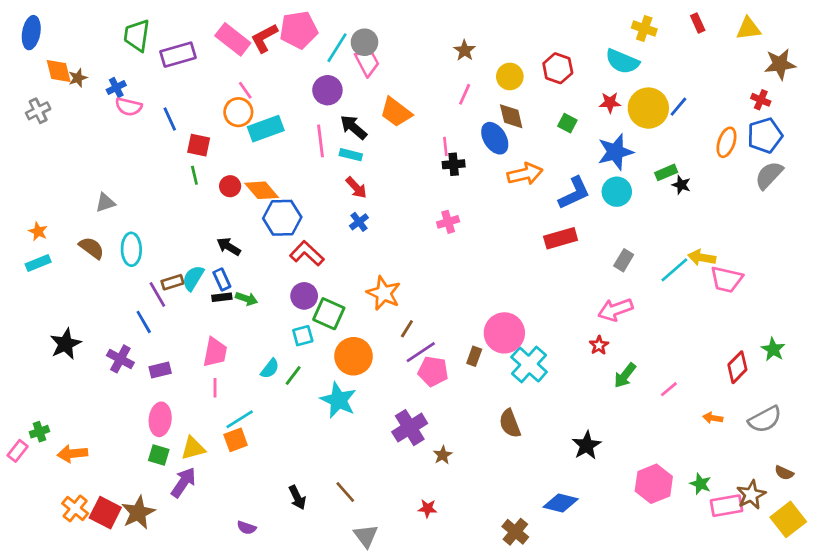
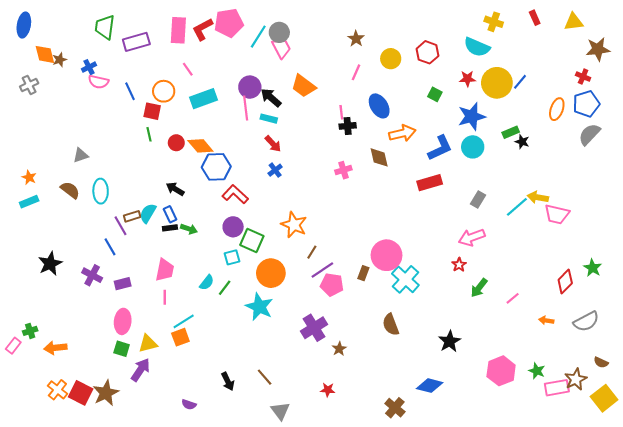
pink rectangle: (233, 39) -> (178, 30), turned 55
purple circle: (327, 90) -> (250, 87), moved
orange circle: (238, 112) -> (164, 91), moved
brown diamond: (511, 116) -> (379, 157), moved

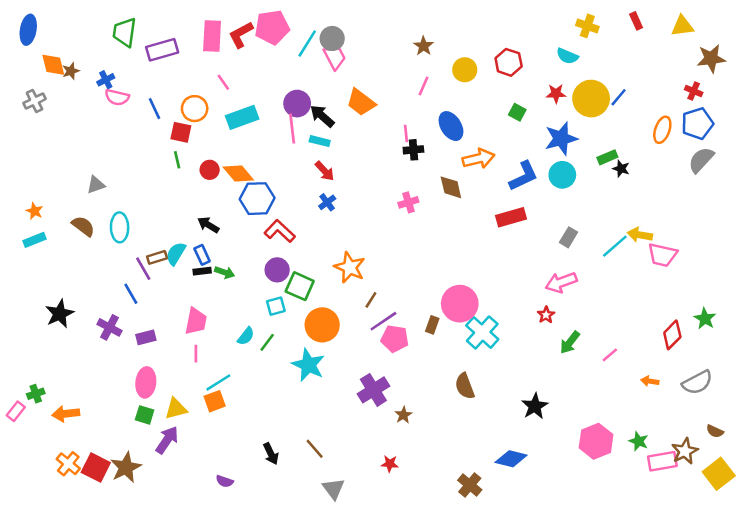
cyan semicircle: (477, 47) -> (567, 56), size x0.7

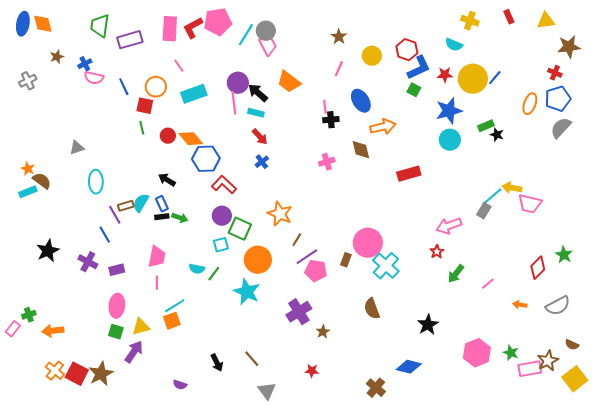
orange diamond: (53, 65) -> (43, 24), moved
blue L-shape: (524, 176) -> (419, 68), moved
brown semicircle: (83, 226) -> (42, 181), moved
gray rectangle: (569, 237) -> (484, 211), moved
cyan semicircle: (246, 336) -> (197, 269), turned 63

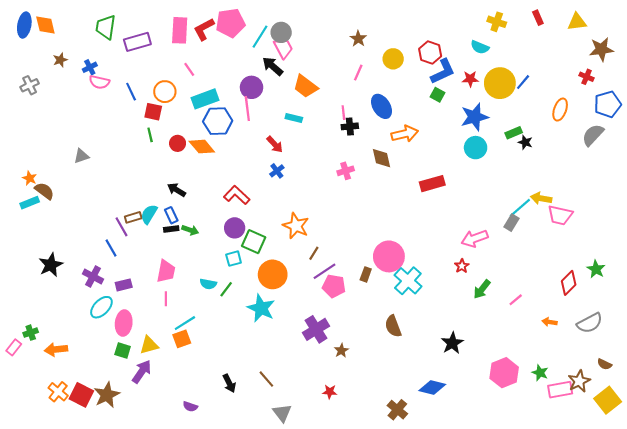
black arrow: (258, 93) -> (273, 66), moved
blue pentagon: (558, 99) -> (608, 104), moved
cyan rectangle: (256, 113) -> (294, 118), moved
blue hexagon: (206, 159) -> (218, 121), moved
cyan ellipse: (96, 182) -> (101, 307), moved, turned 45

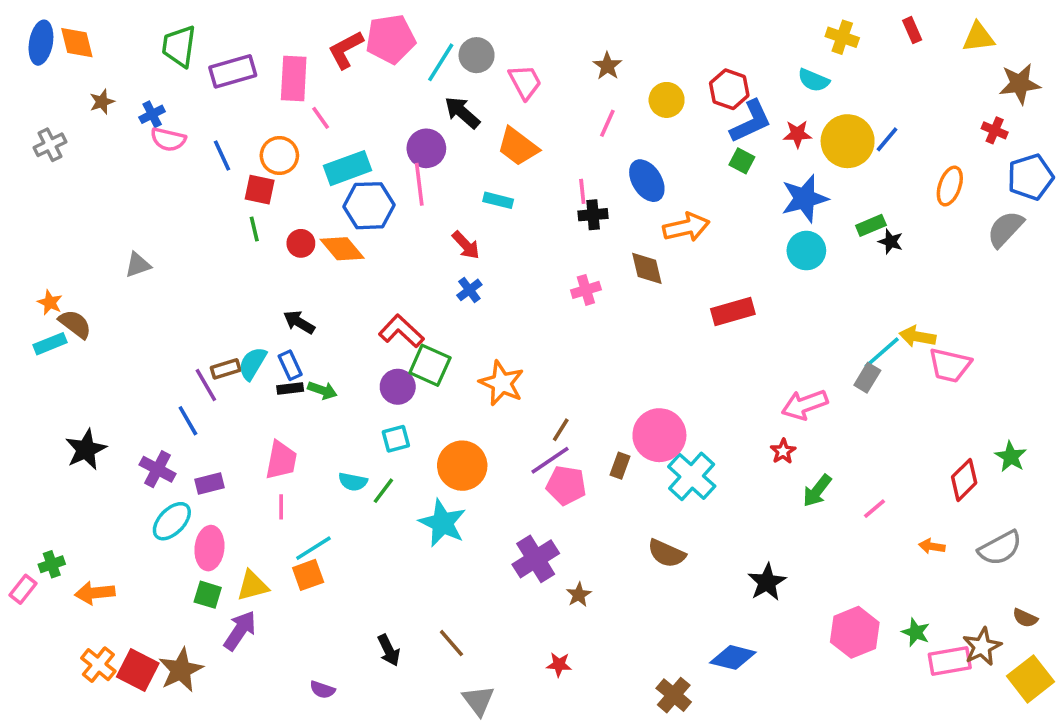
pink rectangle: (180, 30) -> (294, 78), moved
pink trapezoid: (283, 48) -> (525, 82), moved
green square: (254, 242) -> (430, 365), moved
brown line: (314, 253) -> (561, 430), moved
brown semicircle: (393, 326) -> (667, 553), turned -45

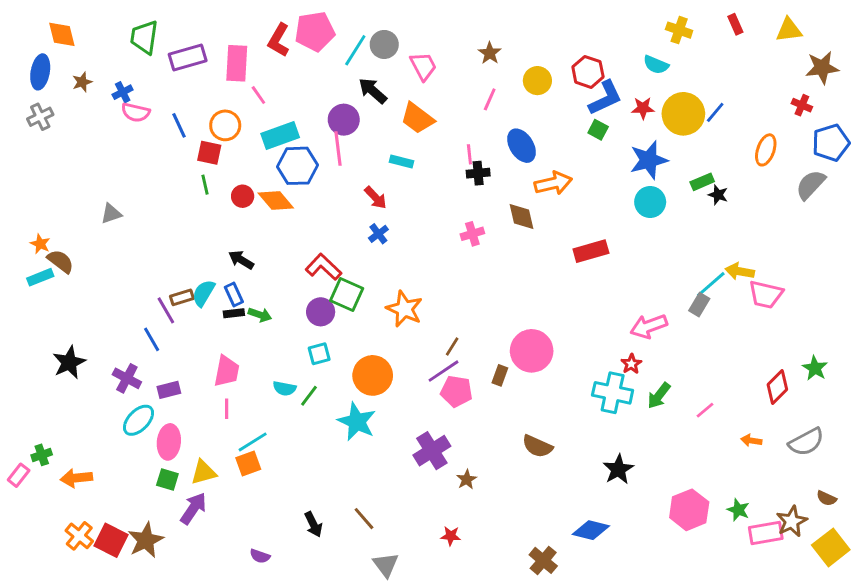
blue ellipse: (41, 43) -> (40, 72), moved
red L-shape: (346, 50) -> (279, 40), turned -32
cyan cross: (692, 476) -> (613, 393), moved, turned -30

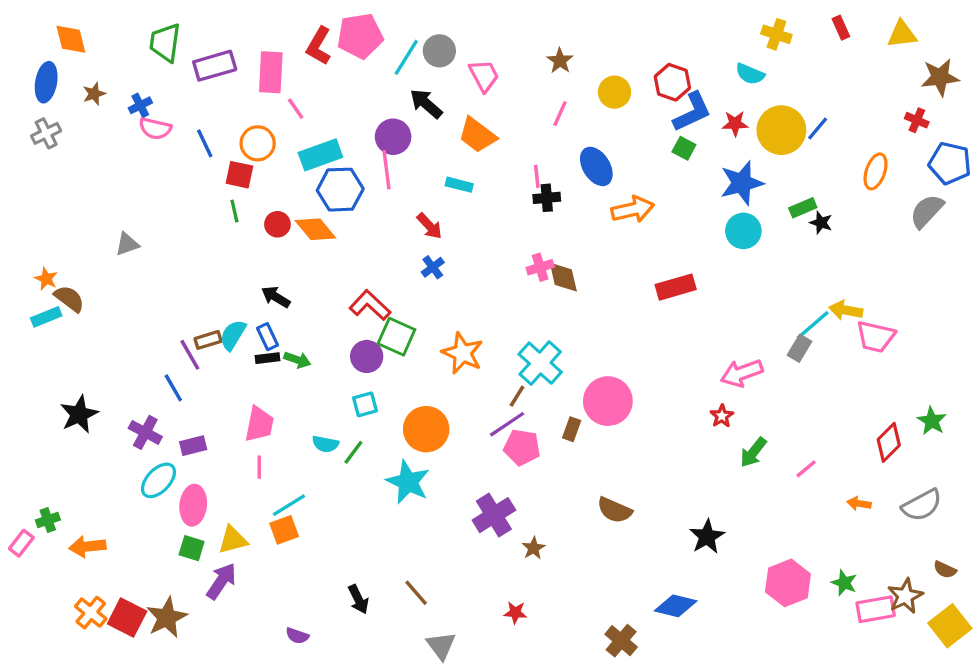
blue pentagon: (831, 143) -> (950, 163), turned 30
brown diamond: (522, 216) -> (563, 277), moved
cyan cross: (613, 393) -> (540, 363), moved, turned 30

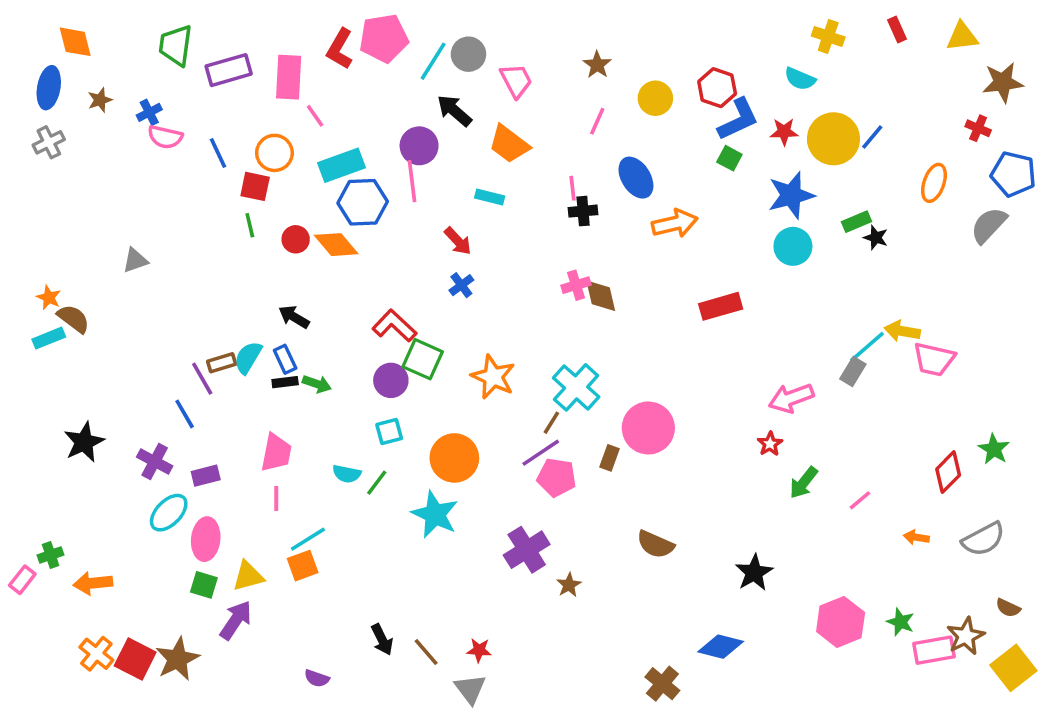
brown line: (416, 593) -> (426, 652), moved
red star: (515, 613) -> (479, 650), moved

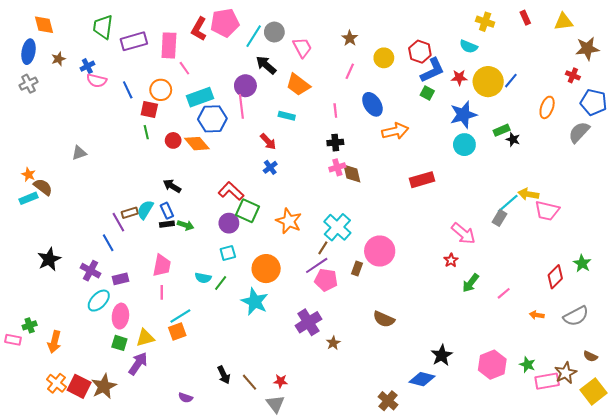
black cross: (583, 211) -> (335, 143), moved
pink arrow: (791, 398) -> (463, 233), turned -120
black star: (754, 573) -> (442, 355), moved
pink rectangle: (22, 580) -> (13, 340), turned 63
orange arrow: (93, 583) -> (54, 342), turned -70

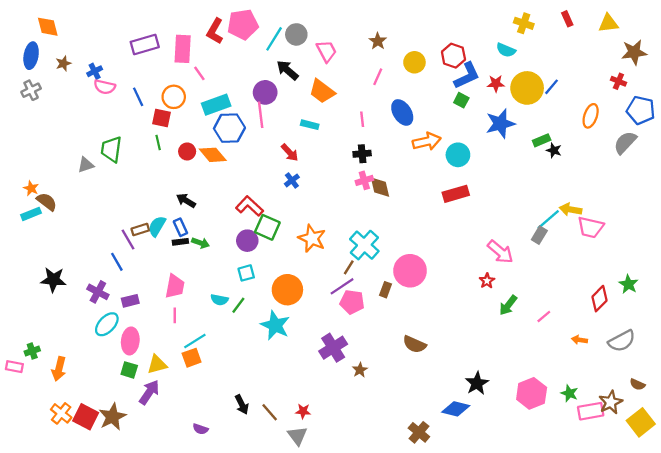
green trapezoid: (103, 27) -> (111, 149), moved
cyan circle: (464, 145) -> (458, 155), moved
black star: (49, 259) -> (53, 280), turned 30

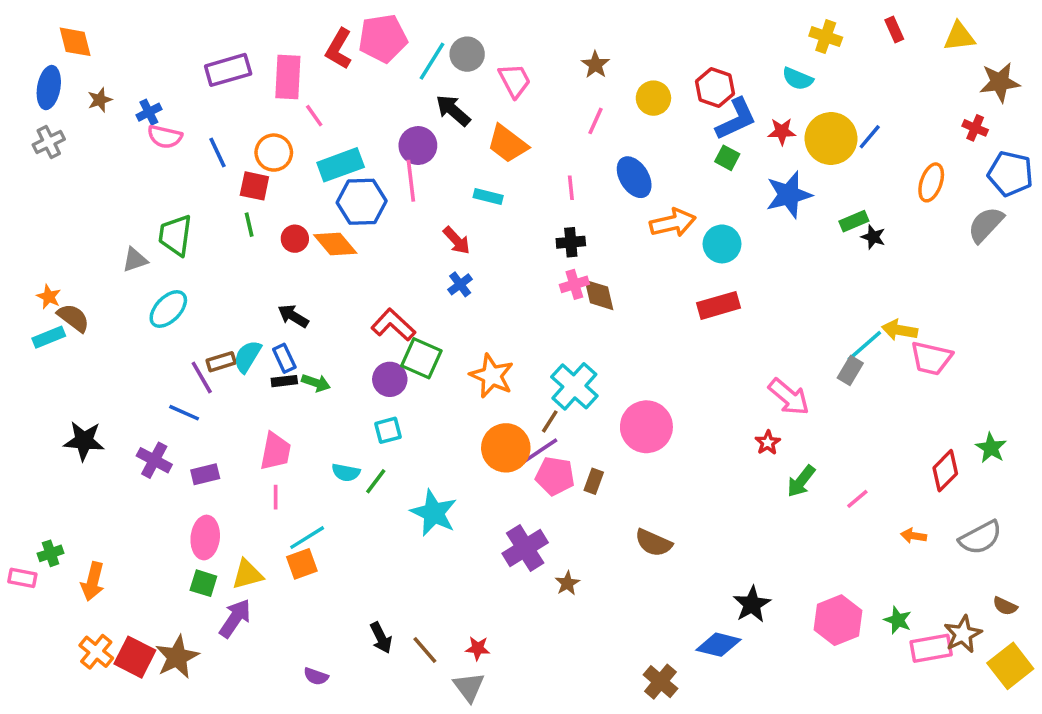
blue line: (117, 262) -> (184, 413), turned -36
orange circle: (287, 290) -> (506, 448), moved
brown rectangle: (386, 290) -> (594, 481), moved
cyan ellipse: (107, 324) -> (168, 309), moved

